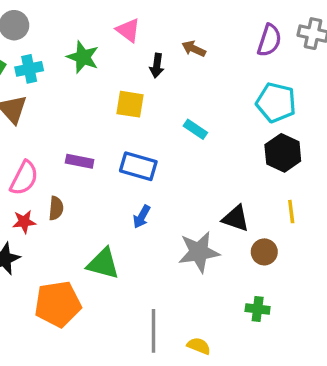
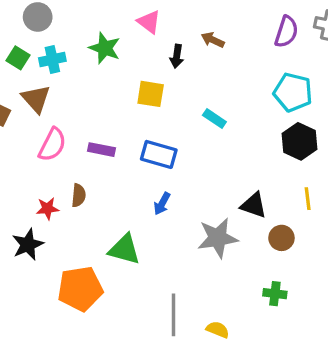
pink semicircle: (24, 178) -> (52, 145), moved

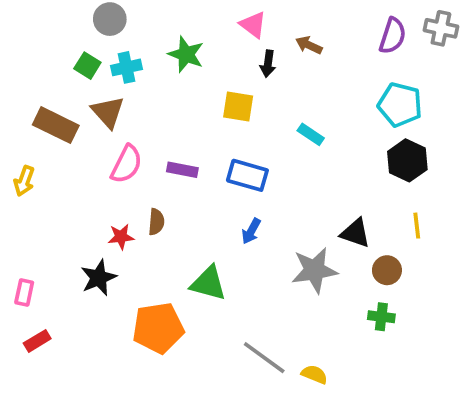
pink triangle: (149, 22) -> (253, 25), moved
green cross: (275, 294) -> (381, 317), moved
gray line: (173, 315) -> (264, 358), turned -54

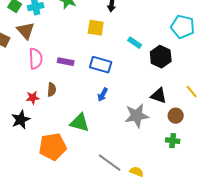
black hexagon: (407, 160) -> (161, 57), moved
pink semicircle: (127, 164) -> (36, 59), turned -30
yellow line: (417, 226) -> (192, 92), turned -32

